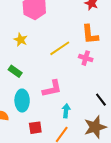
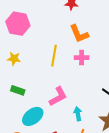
yellow line: (60, 48) -> (54, 56), turned -30
cyan ellipse: (22, 101) -> (33, 116), turned 70

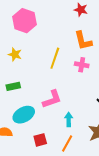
green rectangle: (18, 90) -> (13, 86), turned -40

